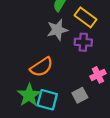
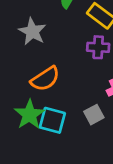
gray star: (57, 30) -> (32, 32), moved, turned -30

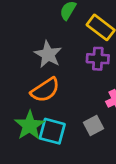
gray star: (32, 32) -> (48, 54), moved

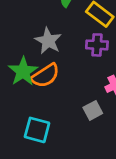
green star: (30, 125) -> (23, 71), moved
cyan square: (52, 131) -> (37, 130), moved

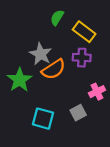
orange semicircle: (45, 76) -> (54, 69), moved
cyan square: (37, 130) -> (43, 119), moved

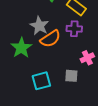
gray square: (78, 113) -> (71, 76), turned 32
cyan square: (43, 119) -> (41, 81), turned -30

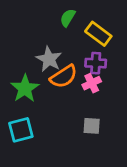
pink cross: (87, 58) -> (92, 83), moved
cyan square: (41, 81) -> (21, 130), moved

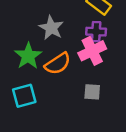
orange semicircle: (64, 76) -> (58, 64), moved
pink cross: (92, 83) -> (92, 51), size x1.5

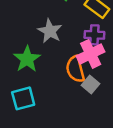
orange semicircle: (58, 64) -> (75, 69), moved, turned 108
gray square: (92, 92) -> (91, 84), moved, turned 36

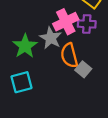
gray star: (50, 31) -> (51, 38), moved
pink cross: (91, 54) -> (66, 22), moved

